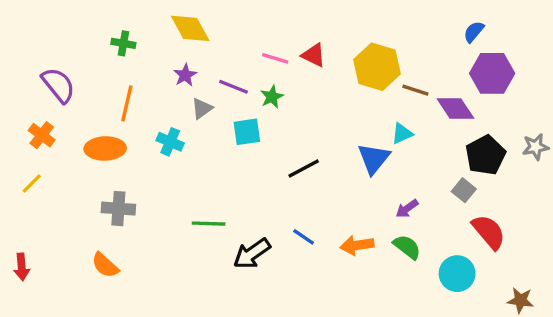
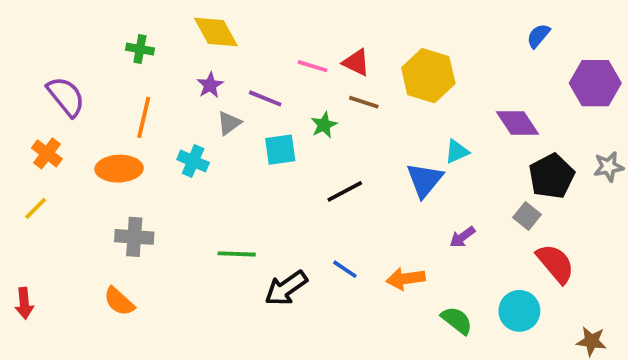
purple hexagon: (492, 73) -> (595, 83), moved
brown line: (415, 90) -> (364, 102), moved
green star: (272, 97) -> (324, 125), moved
green semicircle: (407, 247) -> (457, 320), moved

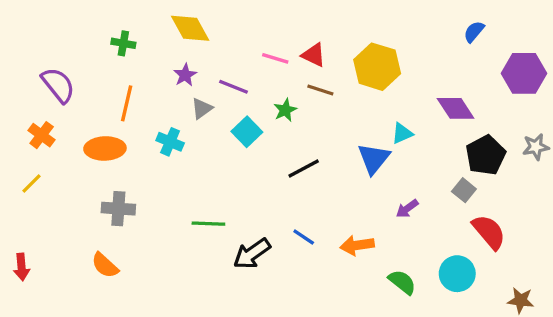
cyan square: (280, 150) -> (247, 132), turned -36

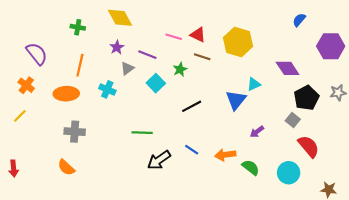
green line: (208, 224) -> (142, 133), moved
green semicircle: (402, 282) -> (251, 167), moved

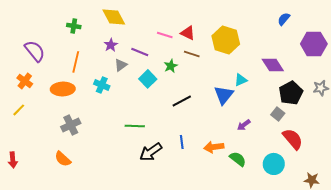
gray cross: (75, 132) -> (71, 125), turned -30
blue line: (192, 150) -> (182, 142), turned 48

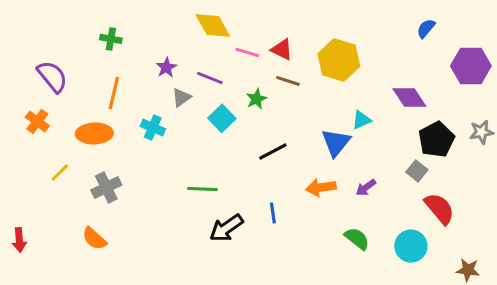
yellow diamond: (114, 17) -> (213, 25), moved
yellow line: (19, 110) -> (60, 172), moved
orange arrow: (214, 147) -> (321, 187), moved

